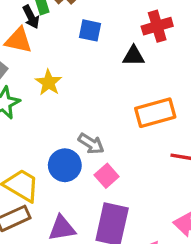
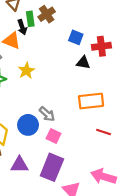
blue square: (90, 30) -> (76, 37), moved
pink square: (107, 176) -> (53, 136), turned -32

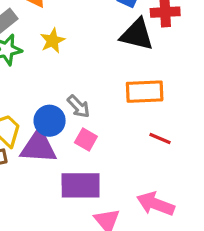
black triangle: (83, 63) -> (137, 34), size x1.6
purple triangle: (20, 165) -> (38, 147), moved, size x1.4
purple rectangle: (52, 167) -> (81, 185), turned 64

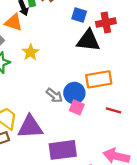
blue circle: (50, 121) -> (74, 93), moved
pink square: (86, 139) -> (77, 107), moved

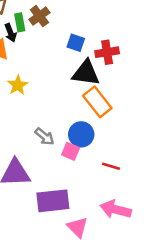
orange rectangle: (99, 79) -> (97, 102), moved, turned 60
blue circle: (74, 93) -> (81, 134), moved
red line: (114, 110) -> (111, 166), moved

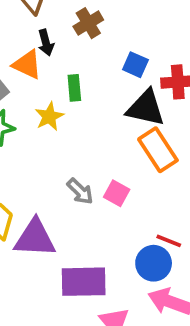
green rectangle: (20, 22) -> (74, 88), moved
blue circle: (81, 134) -> (154, 263), moved
pink square: (71, 151) -> (117, 193), moved

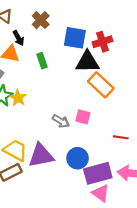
blue square: (135, 65) -> (75, 38), size x1.5
yellow star: (49, 116) -> (18, 98), moved
blue circle: (154, 263) -> (78, 158), moved
purple rectangle: (84, 282) -> (98, 173), moved

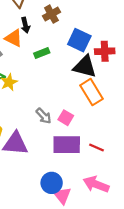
green rectangle: (42, 61) -> (42, 53), turned 72
blue circle: (78, 158) -> (52, 183), moved
purple rectangle: (98, 173) -> (67, 145), moved

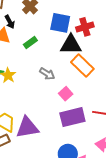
gray arrow: (44, 116) -> (47, 74), moved
pink square: (66, 118) -> (66, 94), turned 32

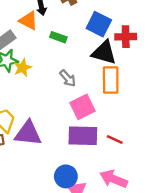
green rectangle: (30, 43) -> (58, 37), turned 40
orange rectangle: (82, 66) -> (111, 80), turned 30
pink square: (66, 94) -> (83, 107), size x1.5

